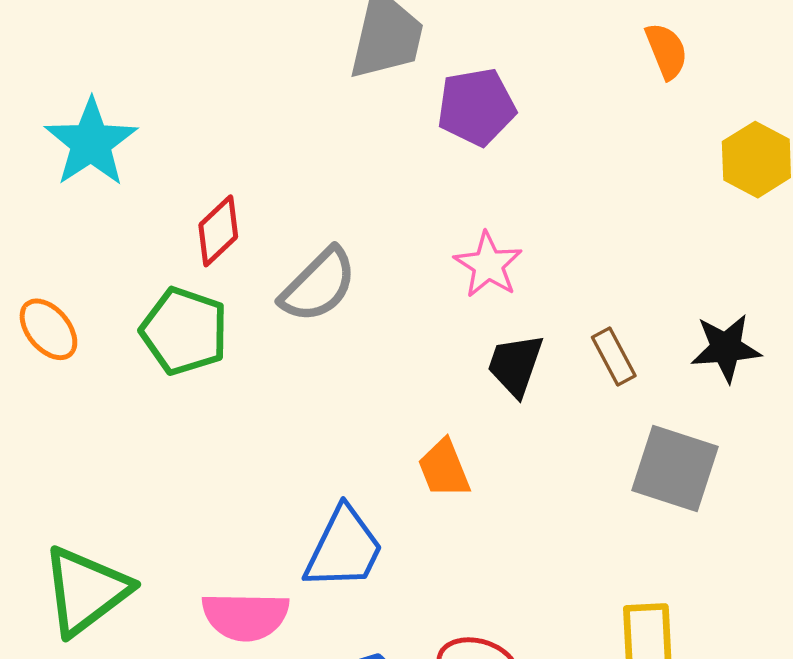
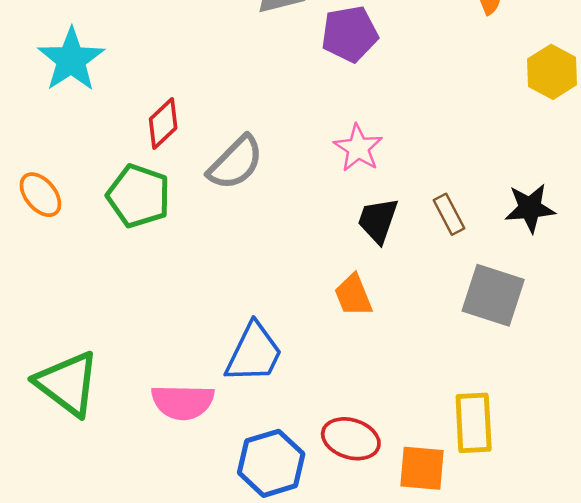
orange trapezoid: (444, 469) -> (353, 295), moved
green triangle: (86, 591) -> (67, 384), turned -46

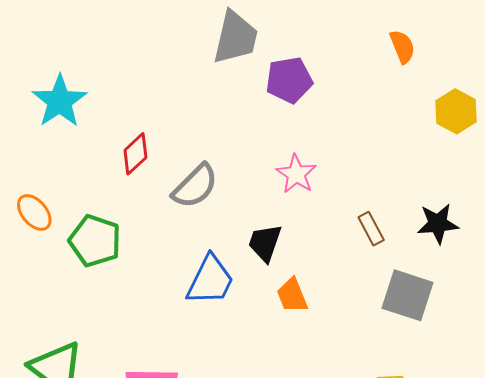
green pentagon: (139, 196) -> (95, 241), moved
black trapezoid: (378, 220) -> (265, 243), moved
blue trapezoid: (254, 353) -> (210, 280), moved

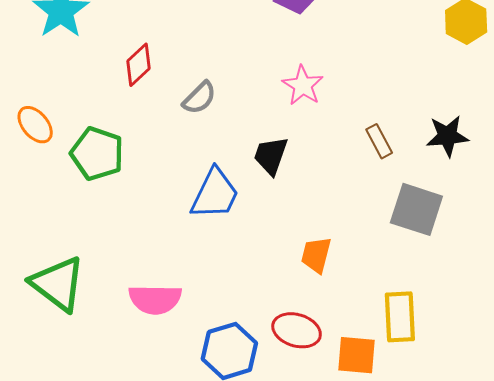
gray semicircle: (195, 186) -> (199, 98), size x0.7
orange trapezoid: (292, 295) -> (316, 255), moved, turned 36

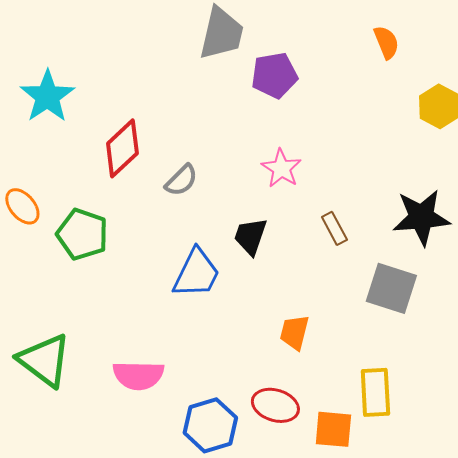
red diamond: (138, 65) -> (122, 148), size x1.4
black star: (447, 136) -> (421, 217), size x1.4
brown rectangle: (379, 141) -> (334, 228), moved

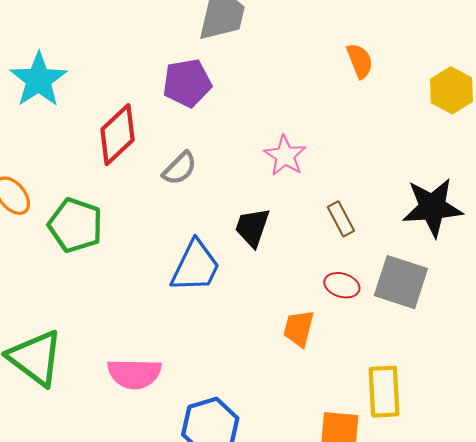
orange semicircle: (386, 42) -> (360, 61), moved
purple pentagon: (274, 75) -> (187, 83), moved
red ellipse: (275, 405) -> (342, 285), moved, size x0.7

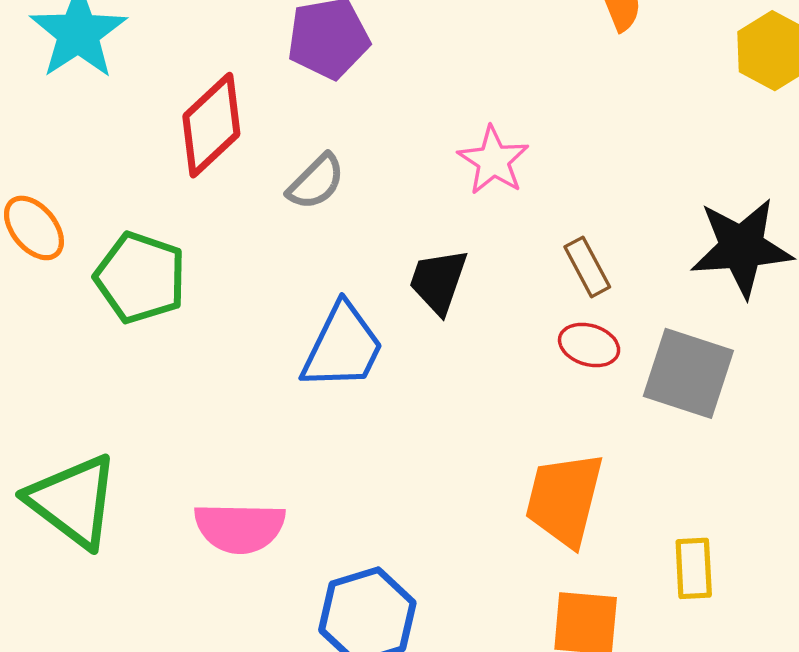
red ellipse: (342, 285) -> (589, 345), moved
orange trapezoid: (299, 328) -> (564, 499), moved, size x1.5
yellow rectangle: (384, 392) -> (694, 568), moved, size x0.7

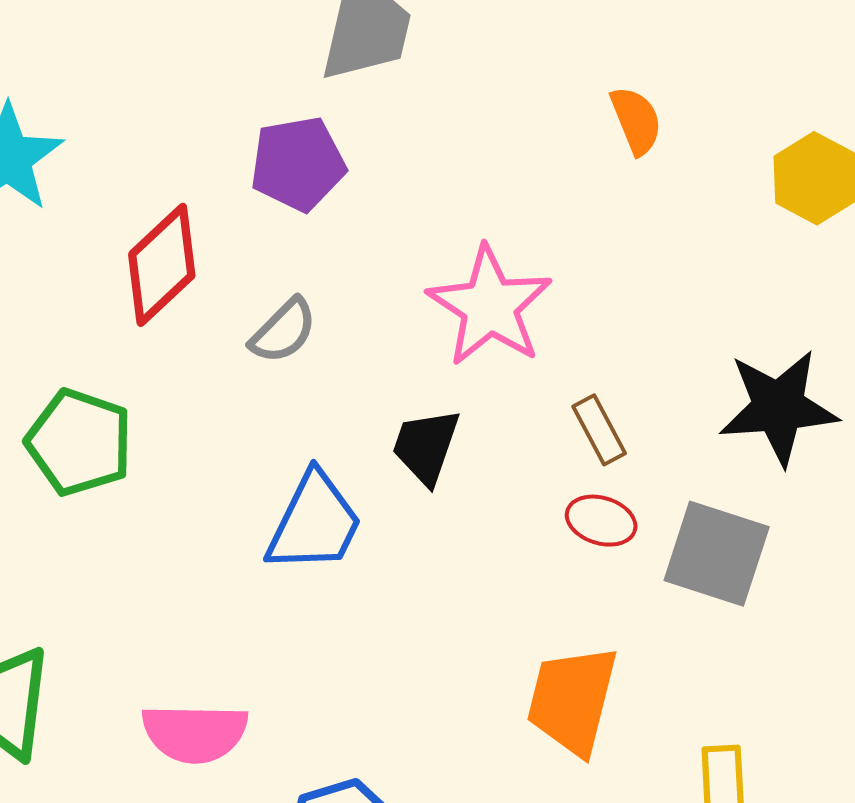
pink star: (493, 161) -> (490, 306), size x1.5

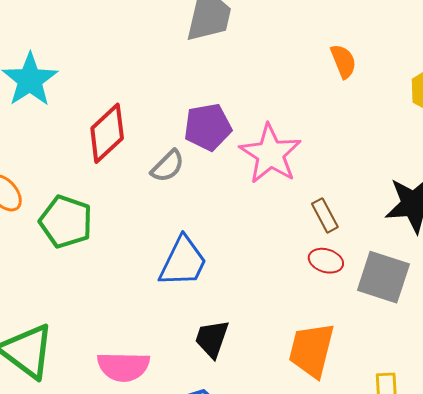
purple pentagon: (298, 164) -> (208, 127), moved
black trapezoid: (426, 446) -> (212, 339), moved

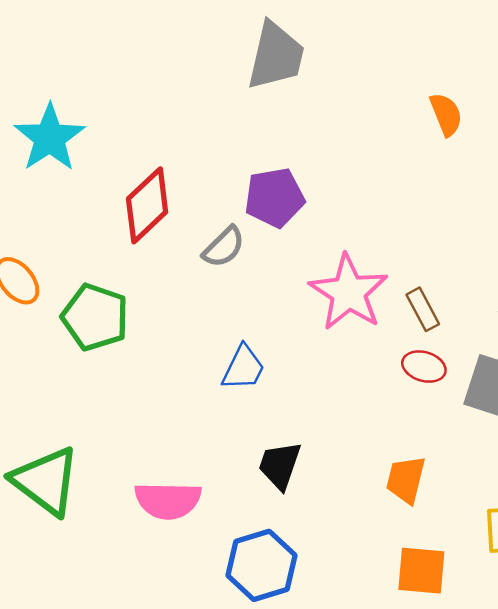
pink star: (270, 154) -> (349, 292), moved
blue trapezoid: (183, 262) -> (243, 368), size x0.7
orange trapezoid: (312, 350) -> (406, 480), size x0.7

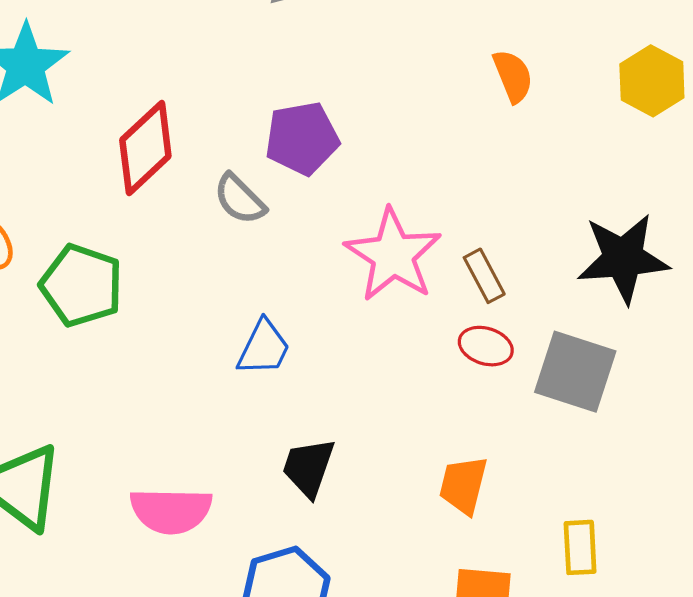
orange semicircle: (446, 114) -> (513, 76), moved
gray semicircle: (224, 247) -> (240, 199), turned 90

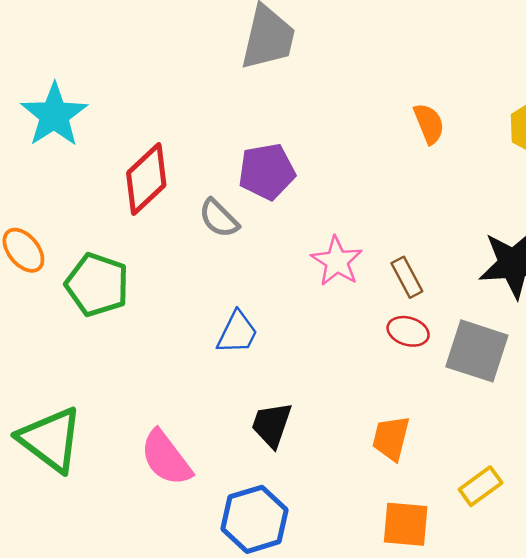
pink star: (393, 255) -> (337, 261), size x0.7
pink semicircle: (171, 511) -> (166, 458), turned 52
yellow rectangle: (580, 547) -> (481, 486), turned 57

